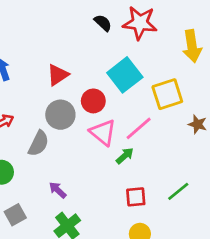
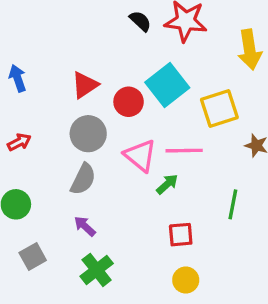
red circle: (93, 101) -> (129, 102), moved
pink line: (139, 128) -> (184, 151), turned 40
gray semicircle: (38, 143) -> (83, 179), moved
green line: (178, 191) -> (233, 204), moved, turned -40

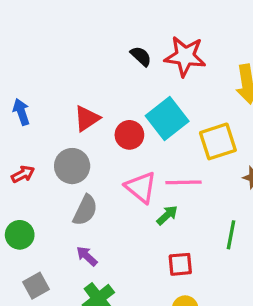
gray circle: (88, 134) -> (72, 166), moved

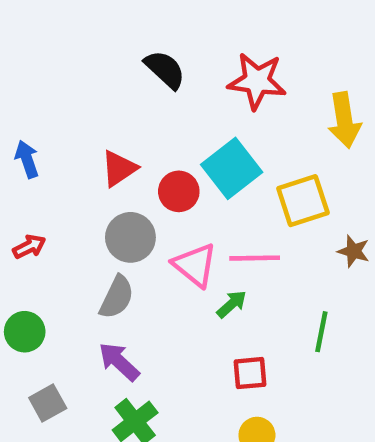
black semicircle: (141, 56) -> (165, 70), moved, size x1.4
gray circle: (72, 166) -> (130, 237), moved
purple arrow: (87, 256) -> (119, 362), size x1.4

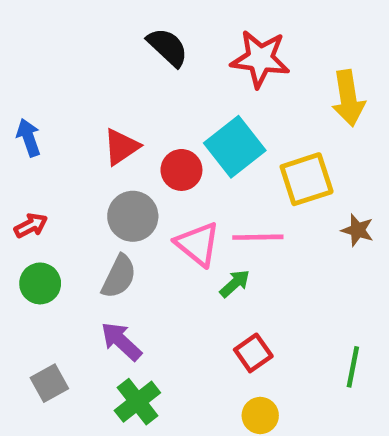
green circle: (25, 332) -> (40, 283), moved
green line: (321, 332) -> (353, 367), moved
red square: (250, 373) -> (253, 353), turned -30

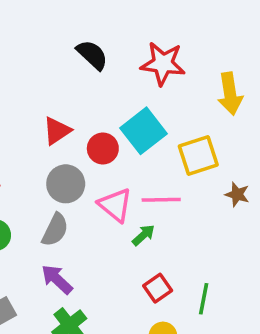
green line: (353, 367) -> (204, 299), moved

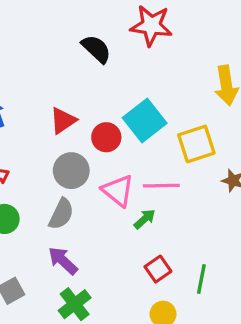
red star: (163, 64) -> (151, 25), moved

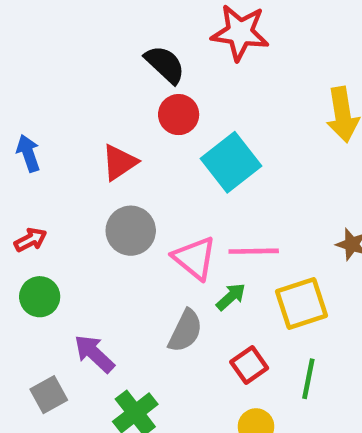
red circle: (106, 137) -> (179, 115), moved
yellow square: (196, 144) -> (302, 304), moved
gray semicircle: (61, 214) -> (185, 331), moved
purple arrow: (63, 261) -> (94, 354), moved

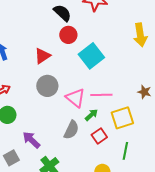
red square: (249, 365) -> (99, 136), moved

